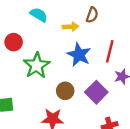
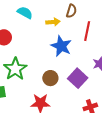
red line: (110, 51) -> (87, 31), moved
green star: (37, 65) -> (15, 69), moved

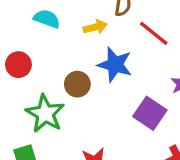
red line: (87, 31) -> (154, 33), turned -54
brown circle: (50, 78) -> (77, 84), moved

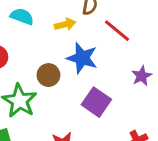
purple square: (150, 113) -> (96, 102), moved

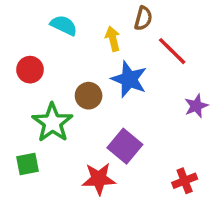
yellow arrow: (65, 24) -> (113, 39), turned -96
purple square: (96, 102) -> (125, 146), moved

